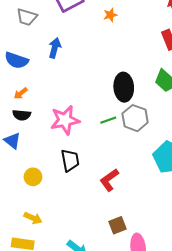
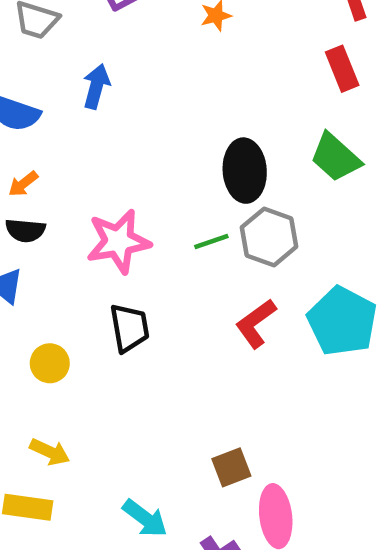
red L-shape: (109, 180) -> (256, 323), moved

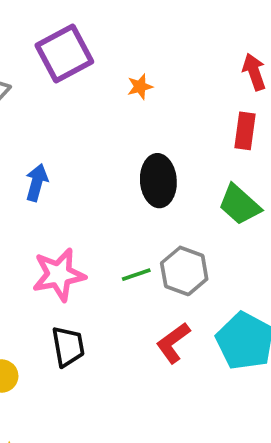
red rectangle: (342, 69) -> (245, 131), turned 30
blue arrow: (96, 86) -> (37, 182), moved
black ellipse: (245, 171) -> (158, 181), moved

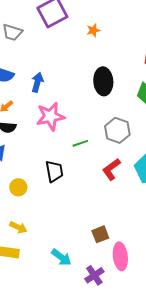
pink star: (59, 275) -> (50, 116), moved
green line: (136, 275) -> (80, 143), moved

